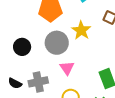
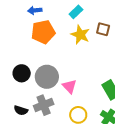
yellow star: (81, 30) -> (80, 35), moved
gray circle: (57, 43) -> (47, 77), moved

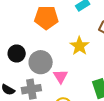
yellow star: (80, 35) -> (79, 46), moved

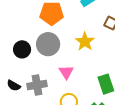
gray circle: (41, 62) -> (48, 44), moved

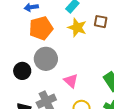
yellow star: (85, 42) -> (77, 28), moved

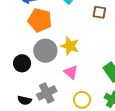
orange pentagon: (41, 28) -> (40, 20), turned 30
yellow star: (77, 28) -> (70, 46), moved

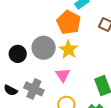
orange pentagon: (40, 20) -> (69, 22), moved
gray cross: (47, 93) -> (34, 89), turned 36

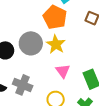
pink triangle: (63, 75) -> (63, 71), moved

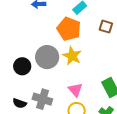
pink triangle: (63, 71) -> (75, 90), moved

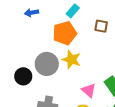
orange pentagon: (69, 29) -> (65, 33), turned -30
pink triangle: (75, 90) -> (89, 90), moved

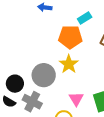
gray circle: (47, 64) -> (44, 75), moved
black circle: (23, 76) -> (15, 84), moved

